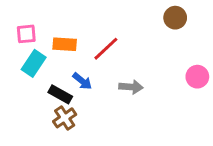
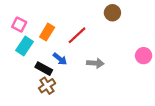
brown circle: (175, 18) -> (112, 13), moved
pink square: (26, 34) -> (19, 25), turned 32
orange rectangle: (65, 44) -> (47, 32), turned -63

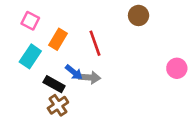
pink square: (19, 25) -> (30, 21), moved
red line: (77, 35) -> (95, 43), turned -66
gray arrow: (95, 63) -> (90, 78), moved

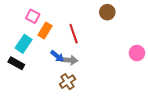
pink square: (30, 21) -> (33, 16), moved
black rectangle: (54, 84) -> (16, 63), moved
brown cross: (58, 105) -> (67, 82), moved

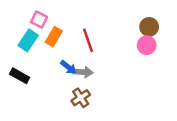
brown circle: (107, 12) -> (149, 27), moved
cyan rectangle: (24, 44) -> (28, 40), moved
pink circle: (137, 53) -> (147, 45), moved

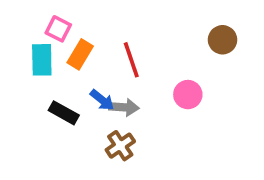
cyan rectangle: (28, 40) -> (42, 60), turned -35
pink circle: (147, 45) -> (188, 95), moved
black rectangle: (20, 76) -> (64, 113), moved

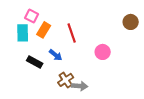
brown circle: (223, 40) -> (131, 22), moved
gray arrow: (124, 107) -> (80, 86), moved

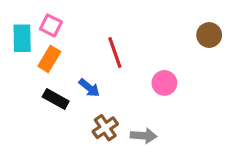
orange rectangle: (44, 30) -> (49, 59), moved
cyan rectangle: (23, 33) -> (22, 38), moved
gray arrow: (80, 86) -> (144, 136), moved

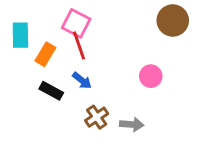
pink square: (51, 25) -> (76, 23), moved, size x1.4
brown circle: (209, 35) -> (173, 20), moved, size x1.4
red line: (115, 53) -> (79, 45), moved

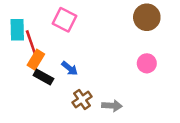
red line: (79, 45) -> (31, 42), moved
orange rectangle: (45, 54) -> (36, 60), moved
pink circle: (151, 76) -> (147, 63), moved

